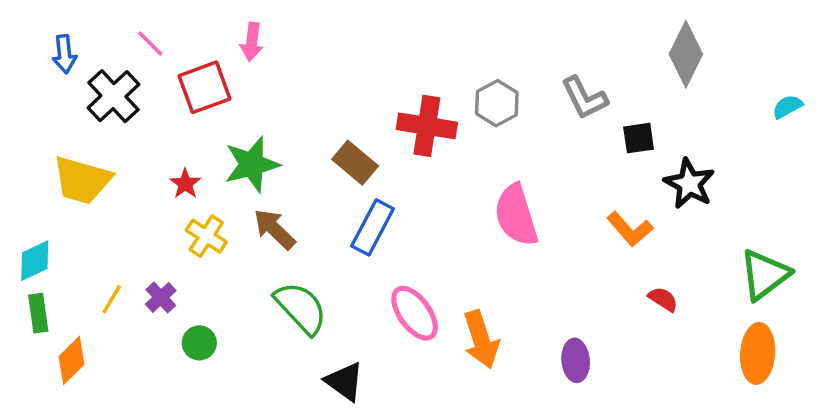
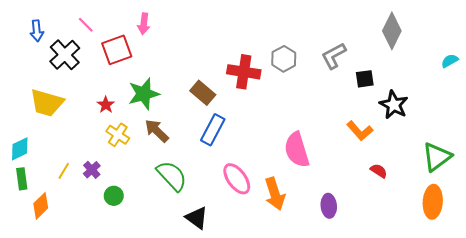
gray L-shape: (584, 98) -> (334, 56), turned 88
pink semicircle: (516, 215) -> (297, 150), moved

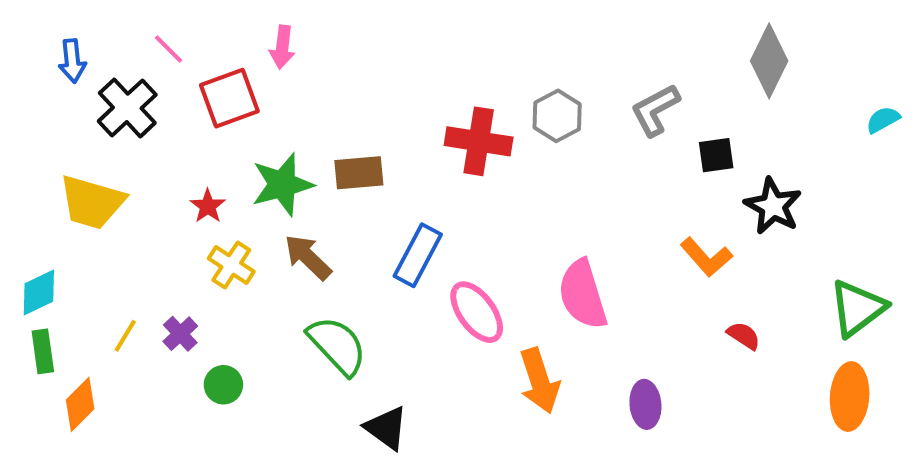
brown rectangle: (203, 93) -> (359, 173), moved, turned -45
pink ellipse: (237, 179) -> (477, 312), moved

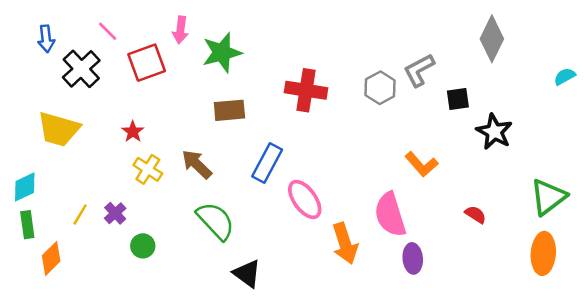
gray hexagon: (557, 116) -> (380, 88), moved
green star: (282, 185) -> (222, 53), moved
orange L-shape: (706, 257) -> (422, 164), moved
pink semicircle: (583, 294) -> (390, 215), moved

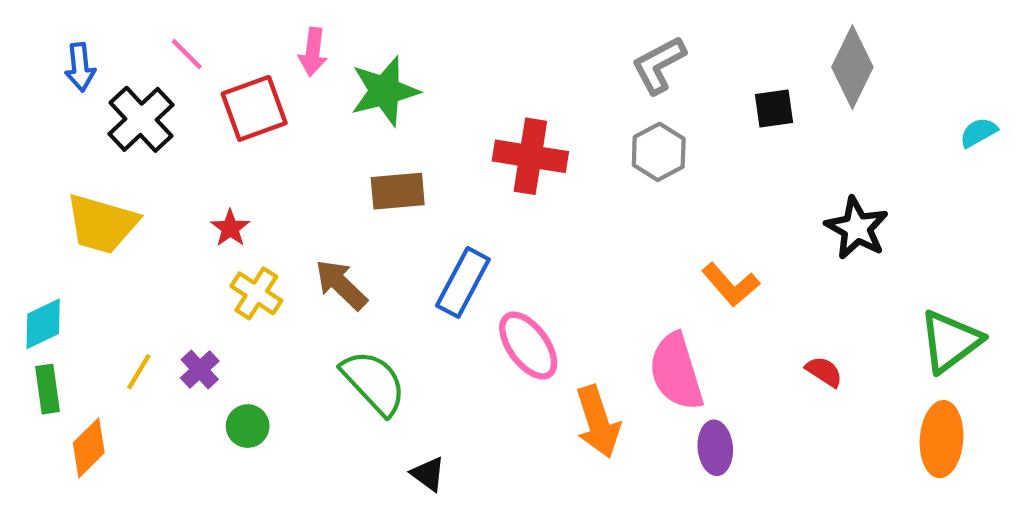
gray L-shape: (419, 70) -> (659, 65), moved
black square: (458, 99) -> (774, 108), moved
black triangle: (247, 274) -> (428, 474), size x0.7

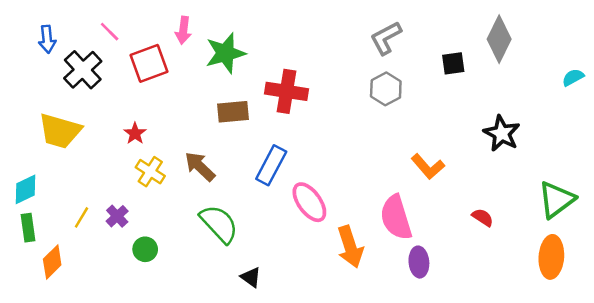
red cross: (530, 156) -> (286, 91), moved

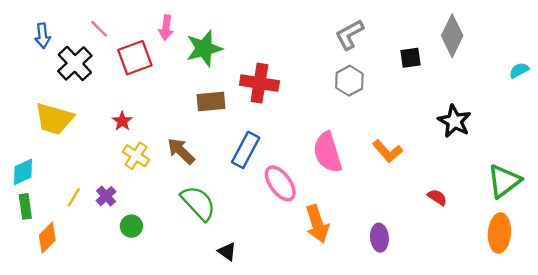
pink semicircle: (396, 217) -> (328, 152), moved

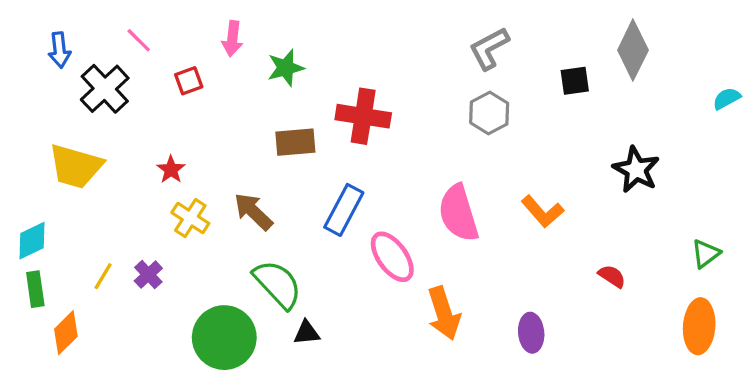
green star: (204, 48) -> (286, 68), size x0.7
red square: (135, 58) -> (189, 81), size x0.6
green triangle: (504, 181) -> (706, 254), size x0.6
green circle: (131, 226) -> (224, 338), moved, size x2.0
black triangle: (227, 251) -> (307, 333), moved, turned -42

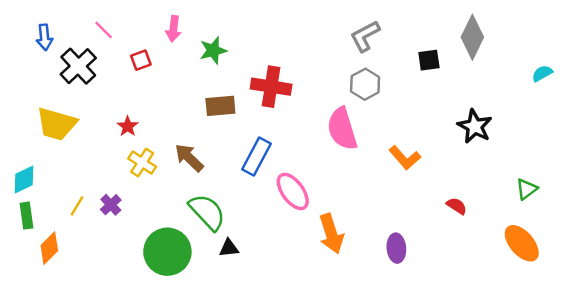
pink semicircle: (458, 213) -> (342, 129), moved
orange ellipse: (699, 326) -> (522, 243), turned -45

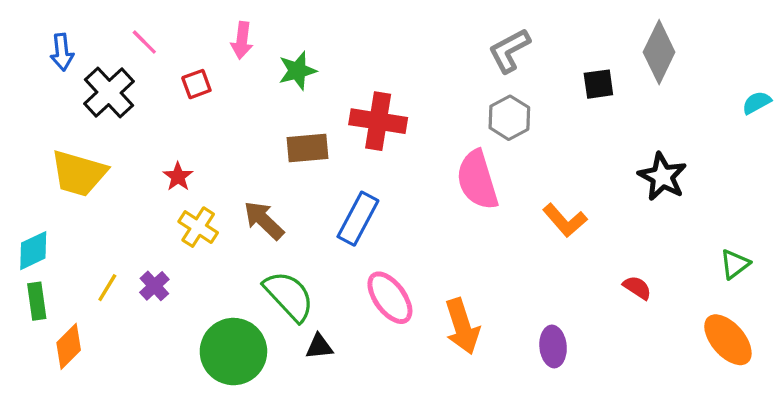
pink ellipse: (293, 191) -> (390, 298), moved

